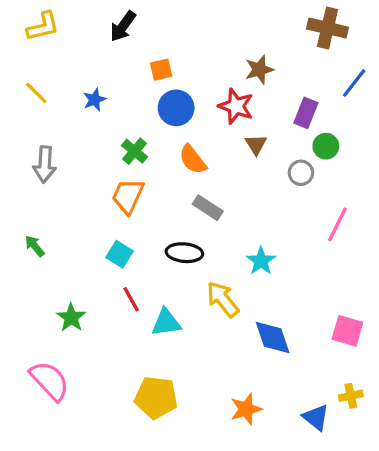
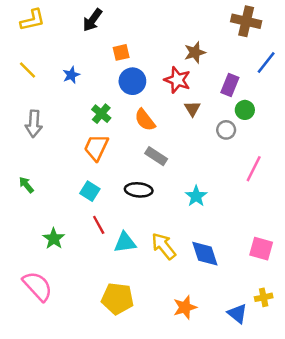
yellow arrow: (223, 299) -> (164, 246), moved

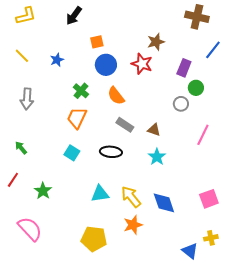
brown triangle: (192, 109) -> (154, 130), moved, turned -40
red line: (99, 225) -> (13, 180), moved, turned 63
pink square: (261, 249) -> (209, 199), turned -36
orange star: (185, 307) -> (133, 225), moved

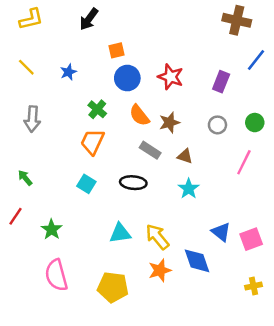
brown star: (156, 42) -> (169, 123), moved
green circle: (196, 88) -> (255, 123), moved
blue diamond: (164, 203) -> (197, 261), moved
pink semicircle: (30, 229) -> (56, 275), moved, turned -152
blue triangle: (190, 251) -> (221, 232), moved

